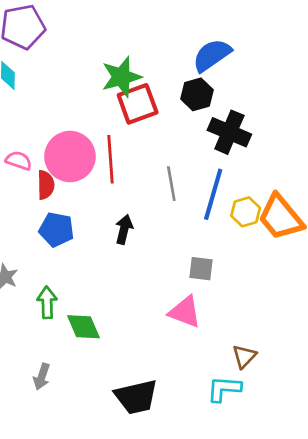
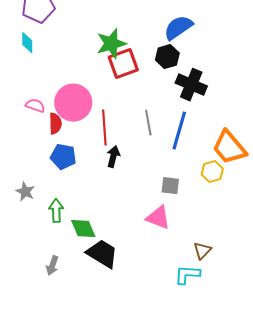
red line: (111, 159) -> (104, 128), moved
yellow hexagon: (246, 212) -> (212, 172), moved
black trapezoid: (136, 397) -> (102, 254), moved, turned -136

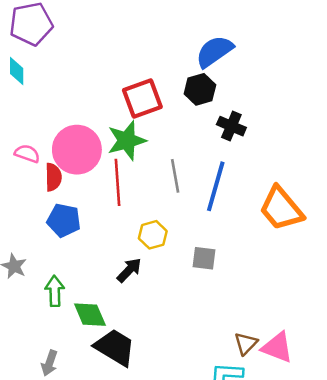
green star: (111, 44) -> (127, 140), moved
black cross: (191, 85) -> (231, 126), size x0.7
black arrow: (113, 157) -> (129, 270), moved, turned 30
yellow hexagon: (212, 172) -> (153, 235), moved
pink triangle: (158, 218) -> (277, 347), moved

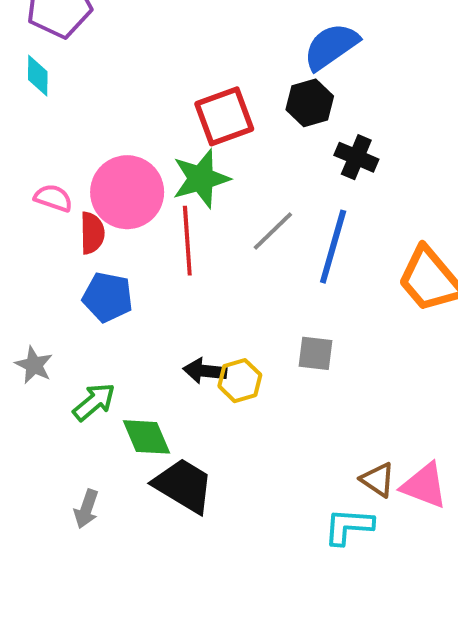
gray line: (175, 176) -> (273, 231), turned 56
yellow hexagon: (153, 235) -> (240, 381), moved
black arrow: (129, 270) -> (205, 371), turned -128
green arrow: (55, 291) -> (94, 402), turned 52
brown triangle: (246, 343) -> (378, 480), turned -40

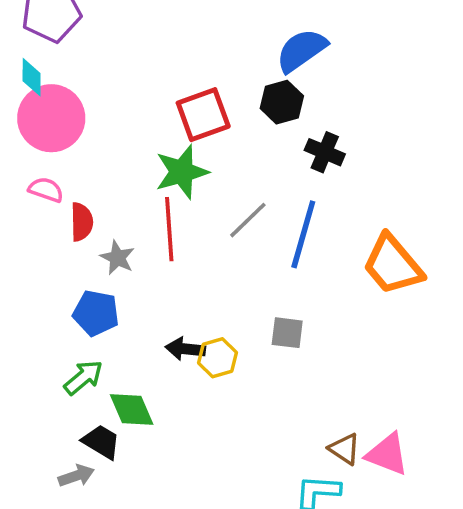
pink circle: (127, 192) -> (51, 118), moved
blue pentagon: (108, 297) -> (96, 313), moved
gray star: (34, 365) -> (117, 258), moved
black trapezoid: (183, 486) -> (101, 442), moved, size x0.7
gray arrow: (86, 509) -> (76, 476), turned -128

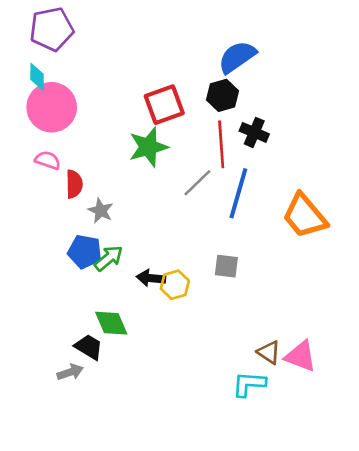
red line: (169, 229) -> (221, 144), moved
green arrow: (83, 377) -> (109, 258), moved

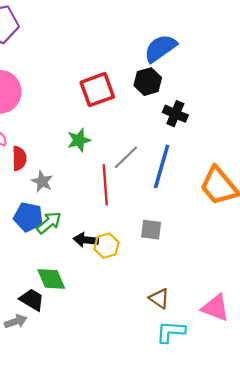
red line: (221, 144) -> (105, 185), moved
green star: (148, 147) -> (79, 140), moved, size x0.7
brown triangle: (269, 352) -> (159, 298), moved

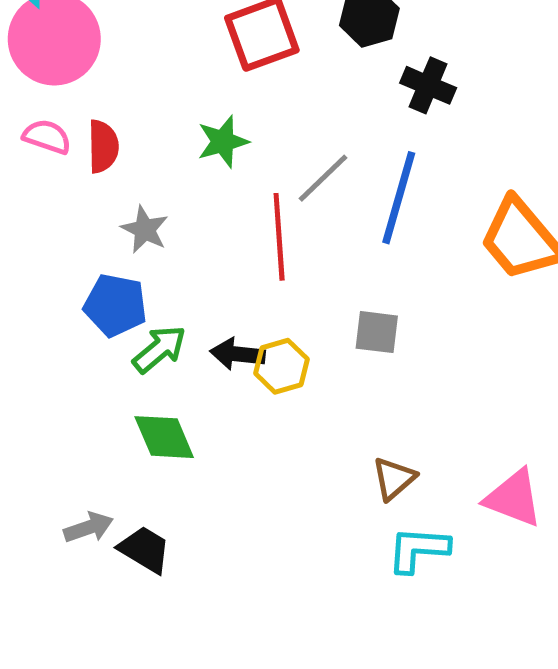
red semicircle: (19, 158) -> (103, 146), moved
green arrow: (49, 223) -> (159, 349), moved
brown triangle: (159, 298) -> (394, 479), turned 45
black trapezoid: (32, 300) -> (145, 549), moved

